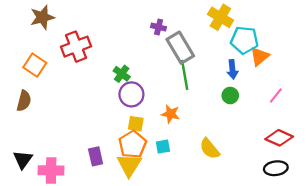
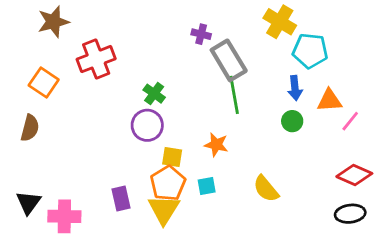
orange triangle: (260, 56) -> (329, 100), moved, turned 36
purple circle: (131, 94) -> (147, 125), moved

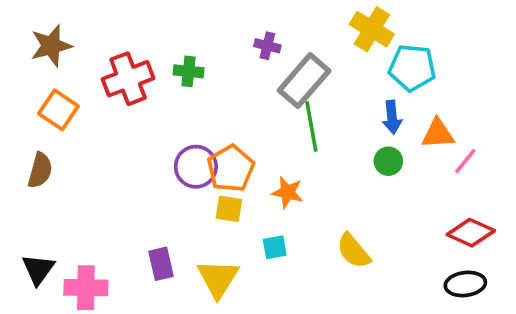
brown star: (53, 22) -> (51, 46), moved
gray rectangle: (229, 60) -> (304, 81), turned 72
green cross: (154, 94) -> (189, 71), moved, turned -30
orange pentagon: (168, 183) -> (231, 169), moved

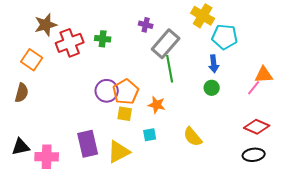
brown star: (51, 46) -> (46, 25), moved
orange triangle: (438, 134) -> (264, 75), moved
purple rectangle: (161, 264) -> (88, 144), size x1.5
black triangle: (38, 269) -> (21, 147), turned 42
yellow triangle: (218, 278) -> (119, 152), turned 30

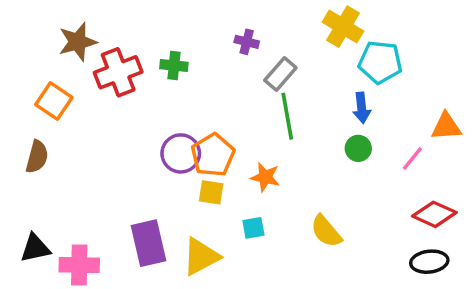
gray rectangle: (166, 44) -> (280, 74), size x0.7
pink line: (254, 88) -> (412, 159), moved

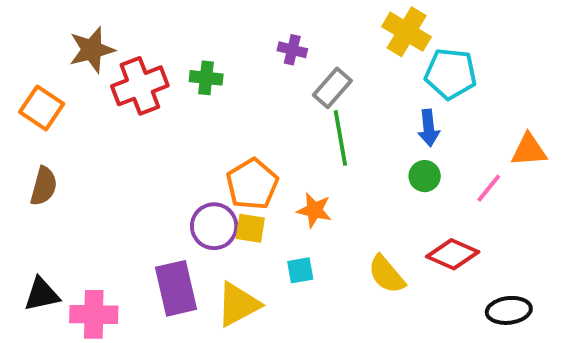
orange square: (54, 101) -> (42, 108), moved
purple circle: (181, 153) -> (214, 226), moved
red diamond: (434, 214) -> (453, 254), moved

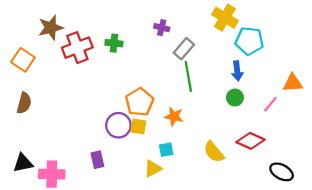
purple rectangle: (176, 288) -> (97, 160), size x0.6
yellow triangle: (238, 304) -> (153, 169), moved, size x0.7
black ellipse: (509, 310) -> (282, 172), turned 35

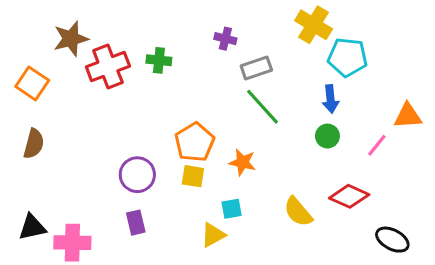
gray rectangle: (184, 49) -> (256, 68), turned 30
green line: (188, 76) -> (263, 107), turned -32
purple circle: (118, 125) -> (137, 175), moved

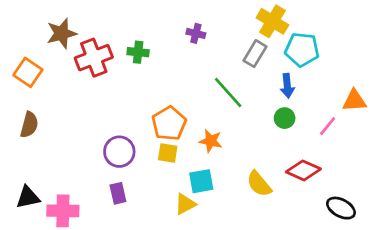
gray rectangle: (256, 68) -> (255, 54), moved, turned -40
cyan square: (232, 209) -> (201, 181), size x1.4

